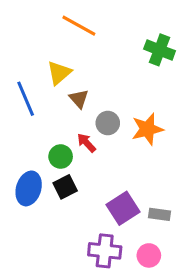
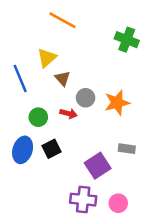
red arrow: (86, 143) -> (69, 114), turned 147
green circle: (61, 157) -> (38, 117), moved
gray rectangle: (160, 214) -> (127, 149), moved

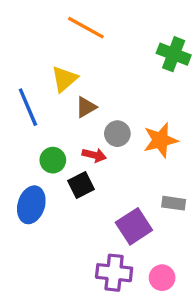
brown triangle: (63, 78) -> (86, 107), turned 42
black square: (52, 149) -> (81, 185), moved

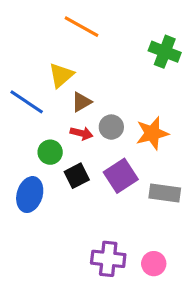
blue line: (28, 107) -> (27, 102), turned -33
red arrow: (94, 155) -> (82, 133), moved
gray rectangle: (174, 203) -> (165, 193), size x1.4
purple square: (134, 226) -> (121, 176), moved

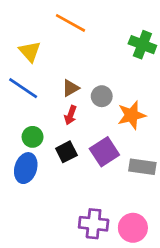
yellow triangle: (61, 75) -> (30, 51), moved, turned -30
gray circle: (111, 127) -> (102, 96), moved
red arrow: (82, 133) -> (71, 115), turned 96
green circle: (50, 152) -> (33, 137), moved
pink circle: (154, 264) -> (133, 228), size x1.4

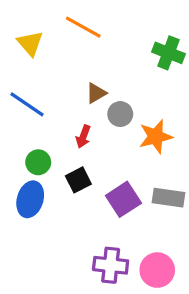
yellow triangle: (30, 51) -> (30, 43), moved
brown triangle: (71, 88) -> (96, 93), moved
purple square: (104, 152) -> (123, 199), moved

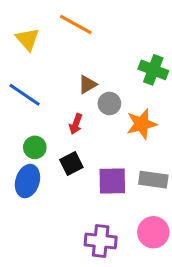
green cross: (168, 53) -> (153, 70), moved
purple square: (123, 199) -> (112, 181), turned 32
pink circle: (157, 270) -> (153, 232), moved

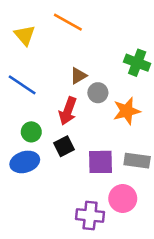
red arrow: (76, 124) -> (68, 111), size x1.5
blue ellipse: (27, 181) -> (25, 162), turned 56
pink circle: (153, 232) -> (123, 199), moved

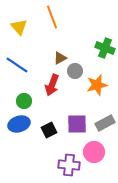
orange line: (68, 22) -> (52, 17), turned 40
black square: (64, 146) -> (49, 130), moved
gray rectangle: (137, 161) -> (105, 123), turned -36

